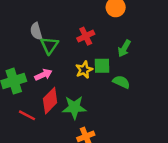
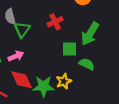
green arrow: (124, 48) -> (90, 34), size x1.5
yellow star: (84, 70) -> (64, 81), moved
red diamond: (50, 101) -> (22, 80), turned -70

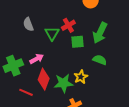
green triangle: (22, 30) -> (52, 33), moved
green square: (69, 49) -> (78, 42), moved
red diamond: (22, 80) -> (44, 79), turned 50

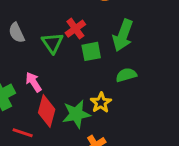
pink arrow: (37, 59) -> (34, 82), turned -88
green semicircle: (100, 60) -> (126, 75), turned -32

